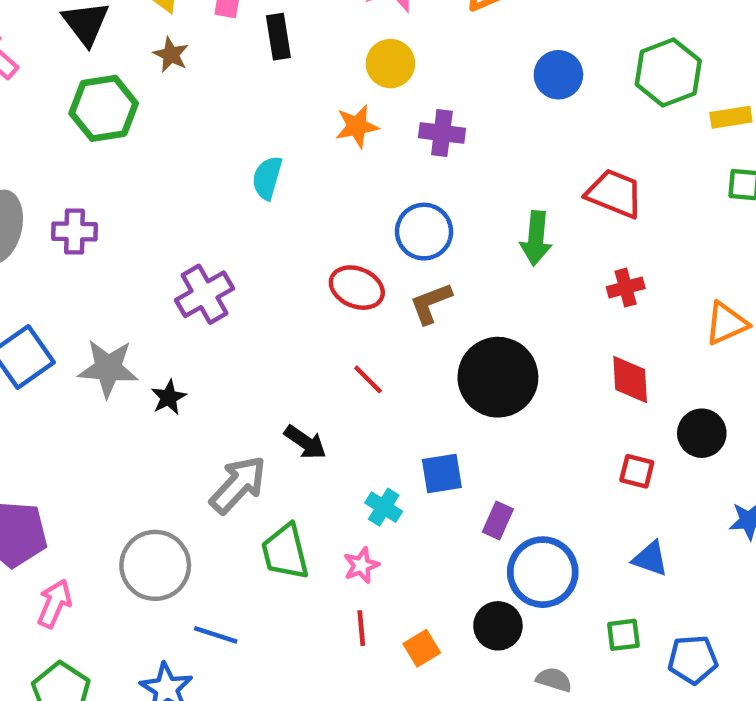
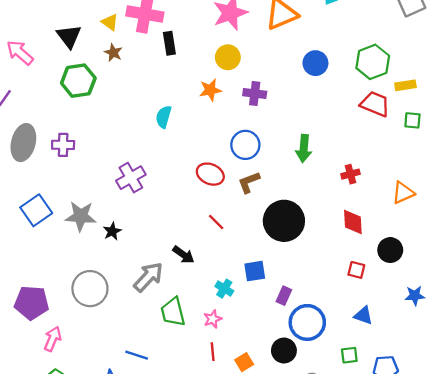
red trapezoid: (614, 193) -> (375, 104), moved
gray circle: (155, 565) -> (90, 289), moved

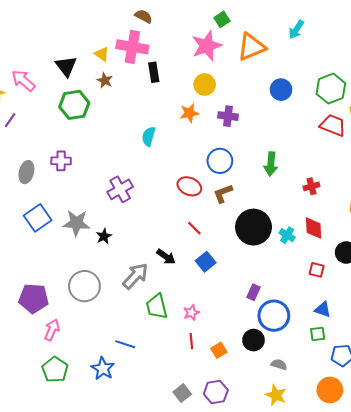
gray ellipse: (23, 143) -> (26, 172), moved, size x0.7
blue square: (255, 271) -> (206, 262), moved, turned -30
cyan cross: (224, 289) -> (287, 235), moved
green square: (349, 355) -> (318, 334), moved

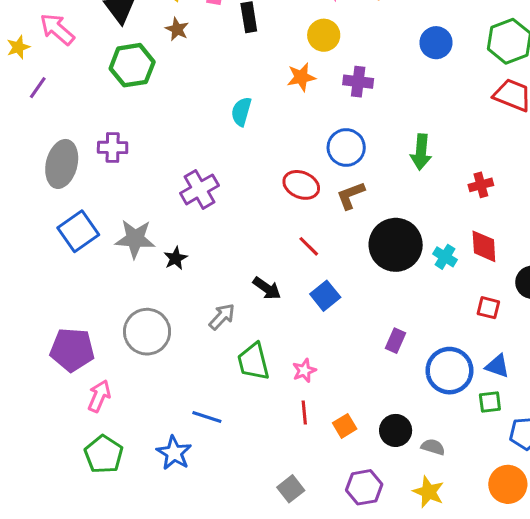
gray ellipse: (26, 172) -> (62, 164), size x1.4
gray arrow: (135, 276) -> (222, 317), size x0.7
blue circle: (274, 316) -> (449, 371), moved
black circle: (253, 340) -> (396, 430), moved
purple hexagon: (216, 392) -> (364, 487), moved

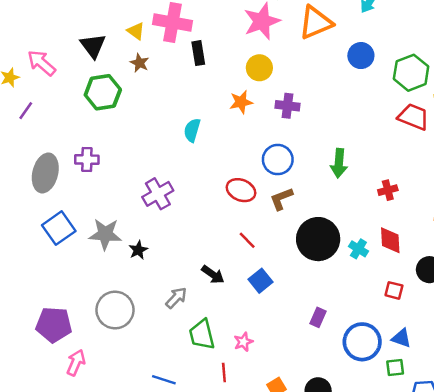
blue circle: (436, 43) -> (361, 56), moved
red line: (304, 412) -> (224, 372), moved

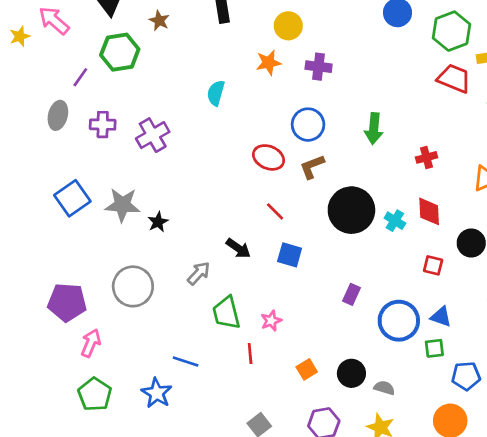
purple line: (26, 111) -> (80, 77), moved
gray ellipse: (45, 173) -> (58, 115), moved, size x0.7
purple cross: (158, 194) -> (153, 135), moved
blue square: (261, 281) -> (290, 255), turned -35

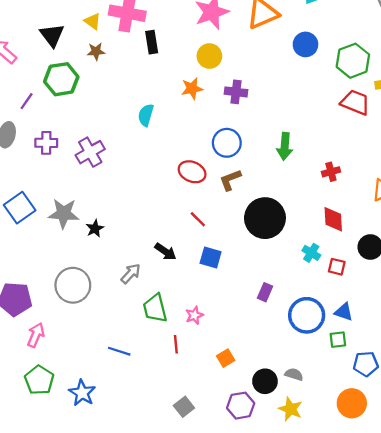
brown star: (159, 21) -> (96, 51), turned -30
cyan cross: (395, 221) -> (311, 253), moved
black circle: (351, 373) -> (265, 381), moved
blue star: (157, 393) -> (82, 393), moved

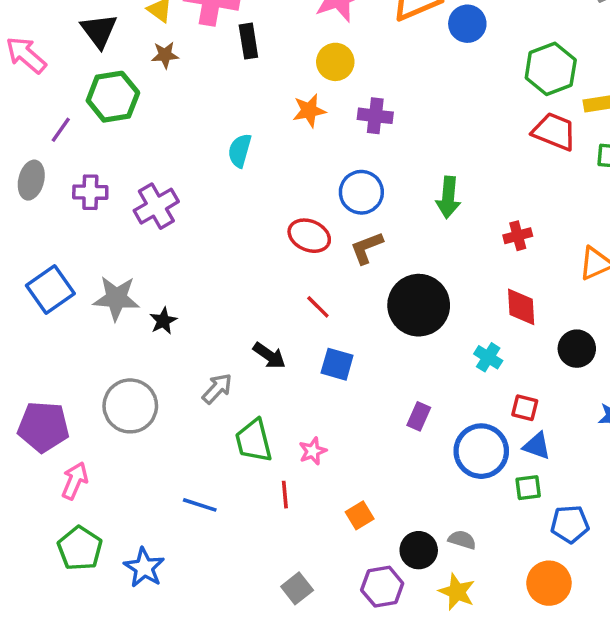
blue circle: (305, 44) -> (467, 24), moved
red square: (337, 267) -> (525, 408), moved

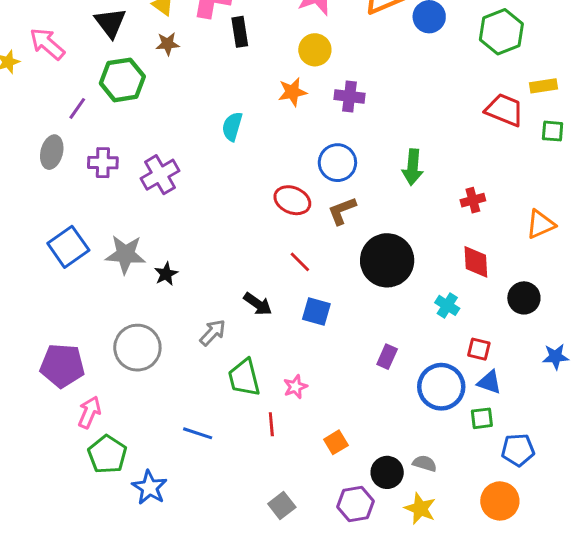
green hexagon: (551, 69) -> (501, 32), moved
green pentagon: (80, 548) -> (107, 454), moved

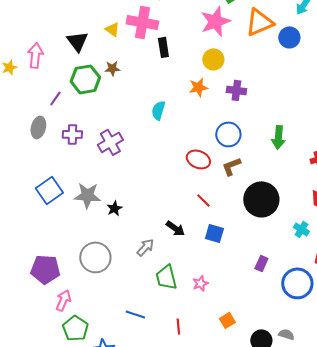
pink arrow: (47, 44) -> (35, 55), turned 55
brown star: (168, 44) -> (112, 68), moved
red line: (271, 424) -> (178, 326), moved

